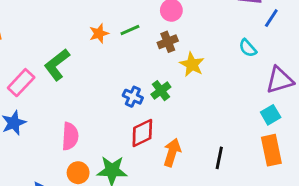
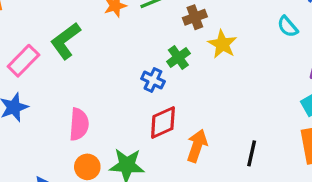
green cross: (161, 91) -> (178, 57), moved

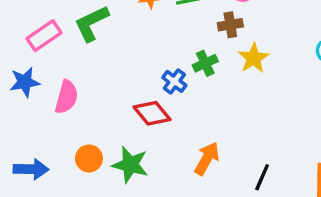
red diamond: (163, 122) -> (152, 113), moved, turned 64
pink semicircle: (79, 124) -> (66, 97), moved

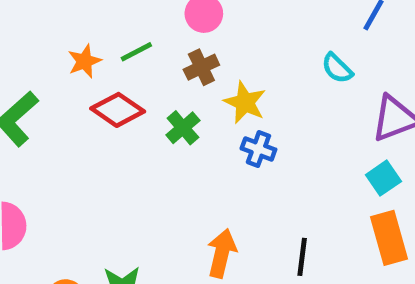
blue cross: (174, 81) -> (258, 149), moved
red diamond: (152, 113) -> (118, 110), moved

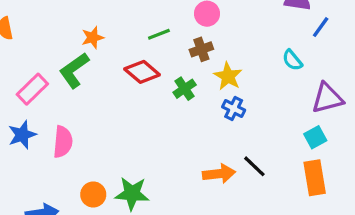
orange star: (84, 61) -> (93, 37), moved
orange arrow: (222, 253) -> (219, 174), moved, turned 64
black line: (302, 257) -> (254, 166), moved, turned -60

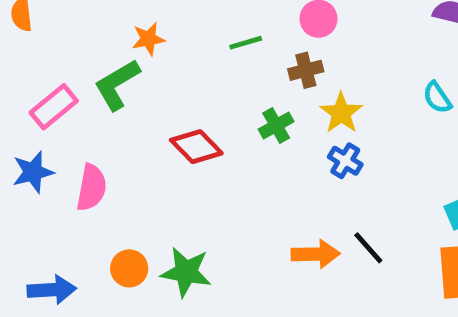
red diamond: (142, 72) -> (196, 147), moved

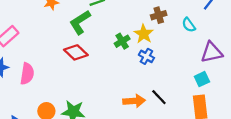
brown cross: (306, 70) -> (159, 15), moved
green L-shape: (117, 85) -> (80, 22), moved
green cross: (276, 125) -> (122, 41), moved

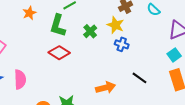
green L-shape: (80, 22) -> (58, 26), turned -30
green cross: (122, 41) -> (90, 31), moved
orange arrow: (134, 101) -> (106, 88), moved

